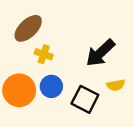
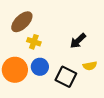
black arrow: (100, 53) -> (78, 41), size x0.7

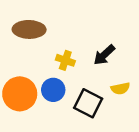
brown ellipse: (22, 22) -> (29, 29), turned 45
yellow cross: (34, 42) -> (65, 60), moved

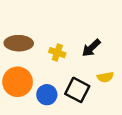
brown ellipse: (29, 29) -> (19, 43), moved
blue circle: (53, 90) -> (47, 95), moved

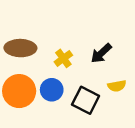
yellow cross: (57, 53) -> (63, 58), turned 35
blue circle: (47, 95) -> (52, 90), moved

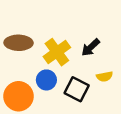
yellow cross: (63, 58) -> (57, 52), size x1.6
orange circle: (19, 91) -> (19, 96), moved

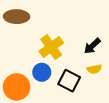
brown ellipse: (19, 43) -> (17, 17), moved
black arrow: (91, 47) -> (92, 46), moved

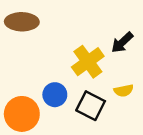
black arrow: (92, 46) -> (122, 42), moved
yellow cross: (51, 47) -> (88, 62), moved

